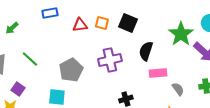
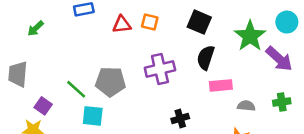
black square: (128, 23) -> (199, 22), moved
green line: (30, 59) -> (76, 89), moved
gray pentagon: (71, 70) -> (110, 82), turned 30
gray semicircle: (178, 89) -> (246, 106), turned -48

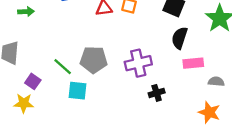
green arrow: (36, 28) -> (26, 12), turned -140
purple cross: (160, 69) -> (138, 63), moved

